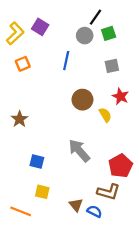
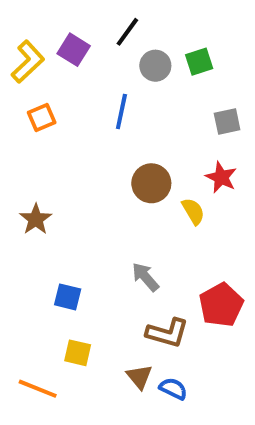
black line: (96, 17) -> (127, 32), moved
gray square: (112, 66) -> (227, 121), moved
gray arrow: (79, 151) -> (145, 277), size x0.7
brown L-shape: (109, 192) -> (167, 333), moved

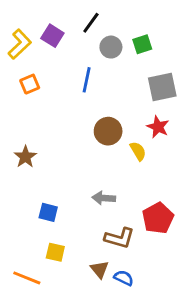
gray square: (227, 121) -> (162, 87), size x1.5
gray arrow: (145, 277) -> (104, 198), turned -45

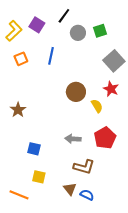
blue line: (87, 80) -> (51, 56), moved
gray square: (162, 87) -> (114, 61), turned -30
red pentagon: (158, 218) -> (105, 138), moved

